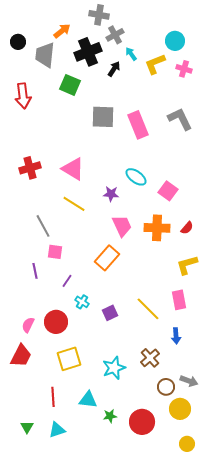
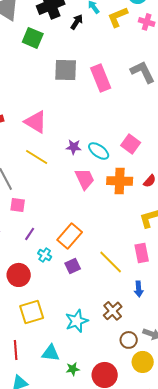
cyan ellipse: (136, 177) -> (99, 151), moved
orange rectangle: (107, 258) -> (70, 236), moved

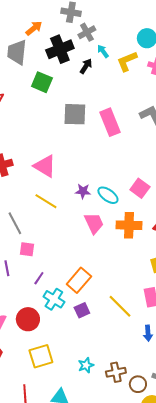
cyan cross: (45, 255) -> (54, 299), size x1.5
brown cross: (113, 311) -> (116, 372), moved, turned 30
cyan star: (77, 321) -> (86, 365), size x0.7

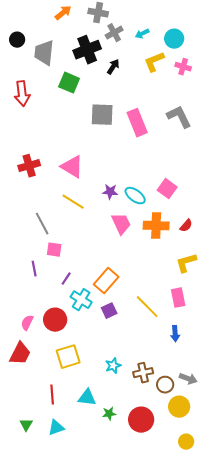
orange arrow: (34, 28) -> (63, 13), moved
cyan arrow: (103, 51) -> (142, 34), moved, turned -80

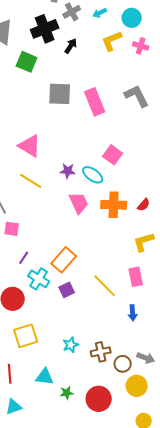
pink square: (167, 189) -> (113, 155), moved

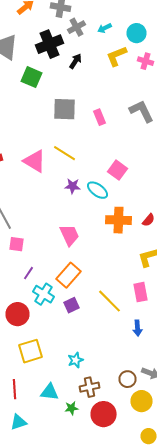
pink rectangle: (95, 102) -> (100, 117), size x0.6
yellow line: (31, 181) -> (64, 153), moved
pink trapezoid: (79, 203) -> (70, 235), moved
brown cross: (101, 352) -> (90, 387), moved

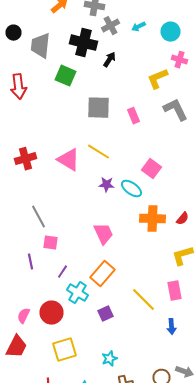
black cross: (50, 44) -> (84, 43), turned 36
yellow L-shape: (116, 56) -> (158, 79), moved
purple square: (72, 305) -> (106, 314), moved

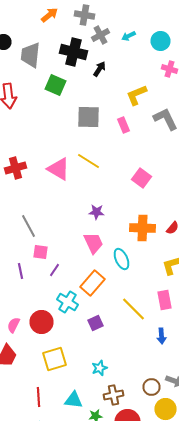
yellow L-shape: (158, 79) -> (136, 95), moved
purple star: (106, 185) -> (96, 212), moved
cyan ellipse: (132, 189) -> (122, 259), moved, turned 30
purple line: (62, 272) -> (54, 270), moved

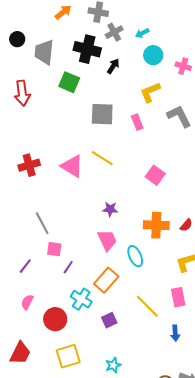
cyan circle: (160, 41) -> (153, 55), moved
purple line: (20, 271) -> (25, 266), moved, turned 49
pink semicircle: (14, 325) -> (27, 302), moved

